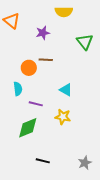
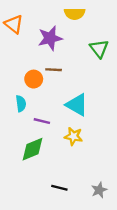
purple star: (43, 33) -> (50, 38), size x1.5
cyan triangle: (66, 90) -> (77, 105), size x1.5
black line: (43, 161) -> (59, 188), moved

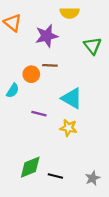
cyan semicircle: (21, 104) -> (13, 91), moved, turned 40
green diamond: (33, 149) -> (30, 167), moved

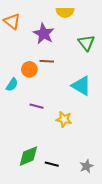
purple star: (47, 36) -> (44, 34), turned -30
cyan triangle: (72, 98) -> (81, 86), moved

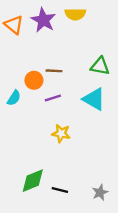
purple star: (44, 34) -> (43, 20), moved
green triangle: (86, 43) -> (100, 66), moved, turned -42
purple line: (36, 106) -> (53, 98), moved, turned -32
yellow star: (64, 119) -> (61, 133), moved

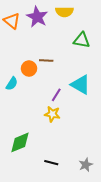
green triangle: (100, 66) -> (82, 40), moved
purple line: (53, 98) -> (56, 95), moved, turned -40
green diamond: (33, 181) -> (20, 142), moved

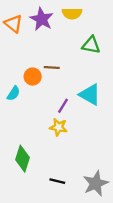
green diamond: (20, 142) -> (22, 159), turned -50
gray star: (86, 165) -> (96, 183), size x1.6

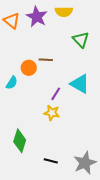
green triangle: (91, 45) -> (81, 40), turned 36

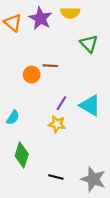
cyan semicircle: (12, 83) -> (13, 117), moved
cyan triangle: (80, 84) -> (90, 105), moved
gray star: (85, 163) -> (93, 179), turned -30

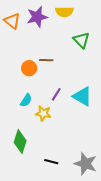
purple star: (40, 18) -> (37, 17), turned 30
cyan semicircle: (13, 117) -> (26, 100), moved
yellow star: (57, 124) -> (43, 113), moved

